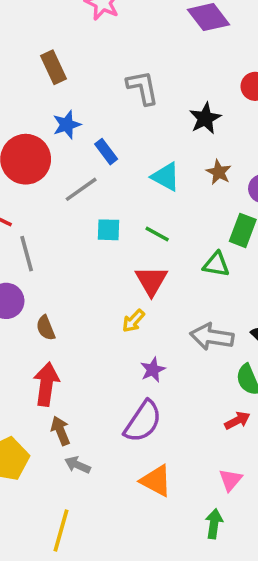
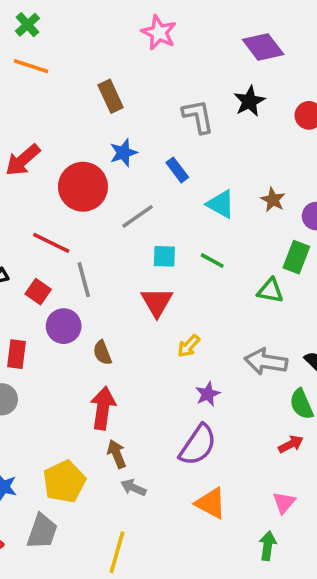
black star: (205, 118) -> (249, 101), moved
blue rectangle: (106, 152) -> (177, 170), moved
red triangle: (151, 281) -> (157, 302), moved

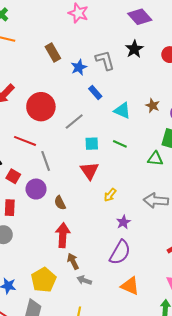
blue star: (123, 153) -> (79, 67), moved
red square: (38, 292) -> (13, 176), moved

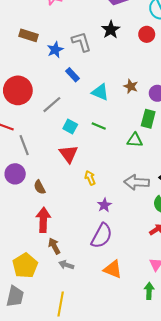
brown rectangle: (53, 53) -> (28, 35), turned -42
cyan square: (92, 144) -> (70, 126), turned 32
yellow arrow: (110, 195) -> (90, 178), turned 120

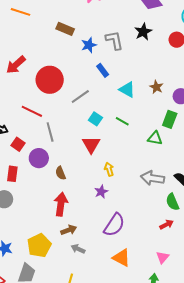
purple star: (104, 205) -> (101, 192), moved
brown arrow: (54, 246) -> (69, 230), turned 91

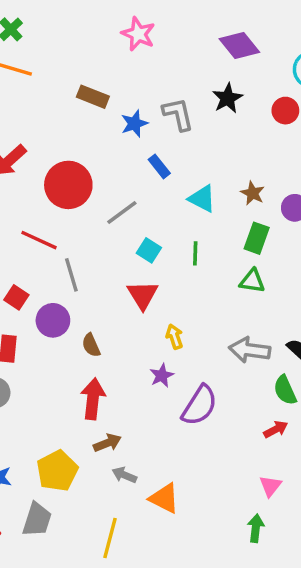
green rectangle: (170, 119) -> (257, 238), moved
green line: (122, 121) -> (195, 253), turned 64
purple semicircle: (114, 225) -> (199, 406), moved
orange triangle: (121, 258) -> (164, 498), moved

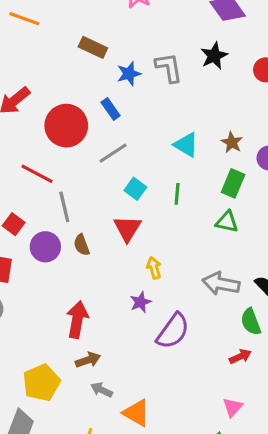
blue rectangle: (159, 166) -> (111, 109), moved
brown semicircle: (91, 345) -> (82, 245), moved

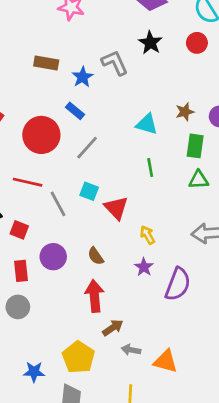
brown star: (232, 142) -> (185, 112), turned -30
cyan square: (135, 189) -> (89, 191), moved
brown semicircle: (82, 245) -> (96, 256), moved
purple circle: (45, 247) -> (53, 257), moved

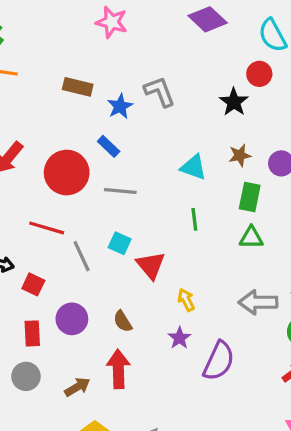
black star: (150, 43) -> (234, 102), moved
gray line: (87, 148) -> (120, 191), turned 50
brown arrow: (113, 328) -> (77, 387), moved

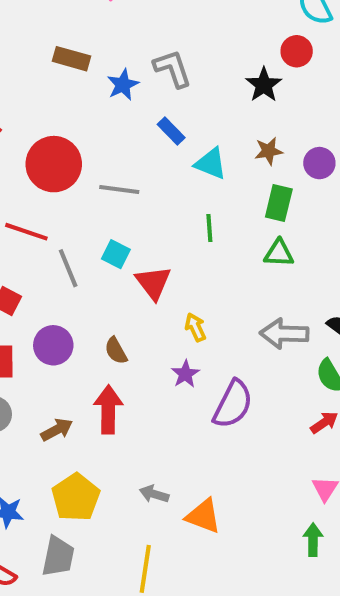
blue rectangle: (109, 146) -> (171, 131), moved

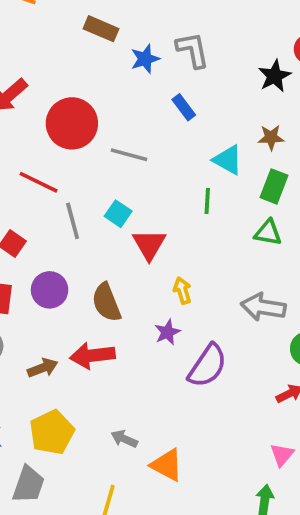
cyan triangle: (211, 164) -> (228, 160), moved
brown semicircle: (116, 351) -> (106, 302), size x1.5
red arrow: (108, 409) -> (92, 355), turned -105

